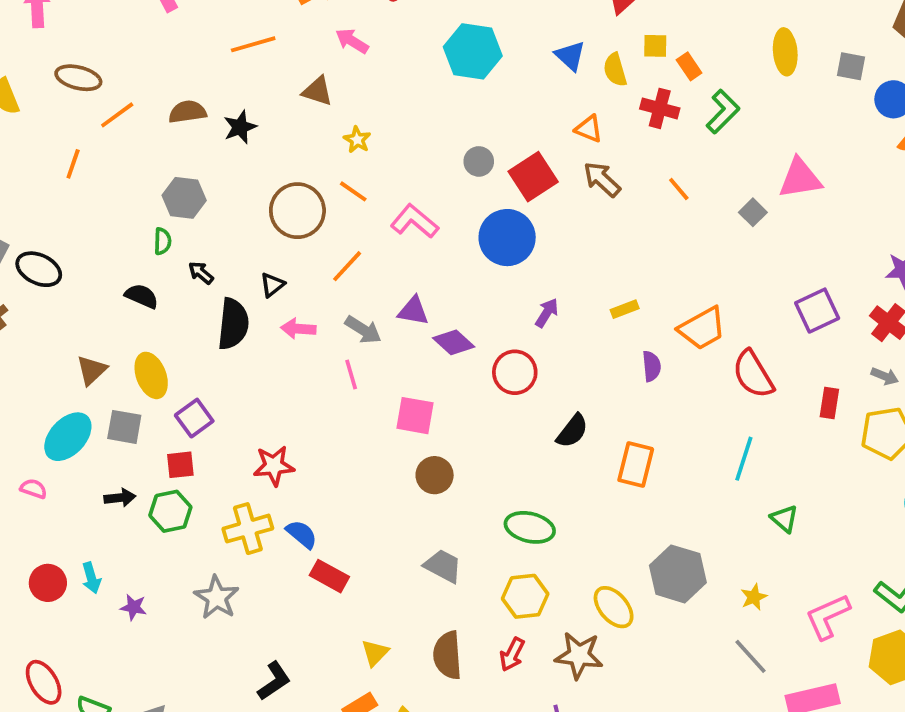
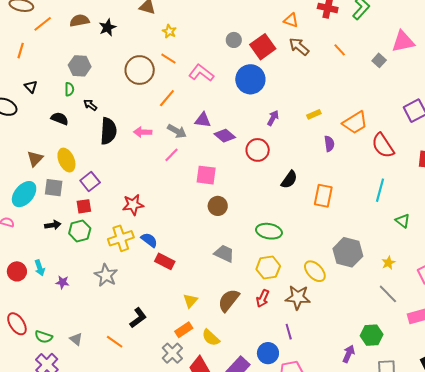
black triangle: (272, 285) -> (31, 87), moved, turned -32
pink line: (351, 374) -> (172, 155), turned 63
brown semicircle: (447, 655) -> (229, 300), turned 45

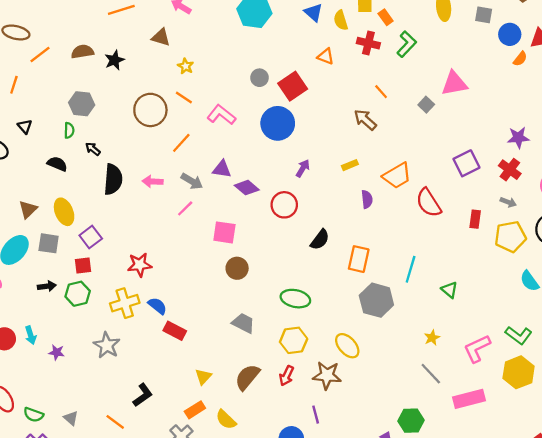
brown arrow: (299, 47) -> (365, 120), moved
cyan line: (380, 190) -> (411, 269), moved
gray hexagon: (348, 252) -> (376, 300), moved

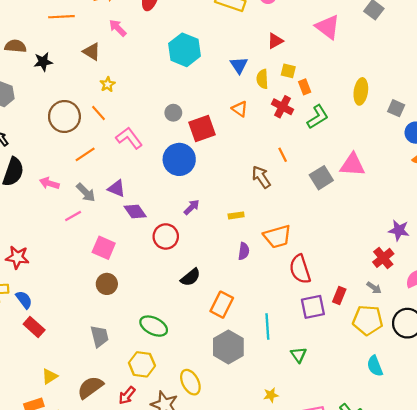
gray square: (426, 105) -> (321, 178), size x1.5
purple square: (466, 163) -> (313, 307), moved
cyan line: (411, 269) -> (267, 326), turned -35
gray trapezoid: (243, 323) -> (100, 336), turned 35

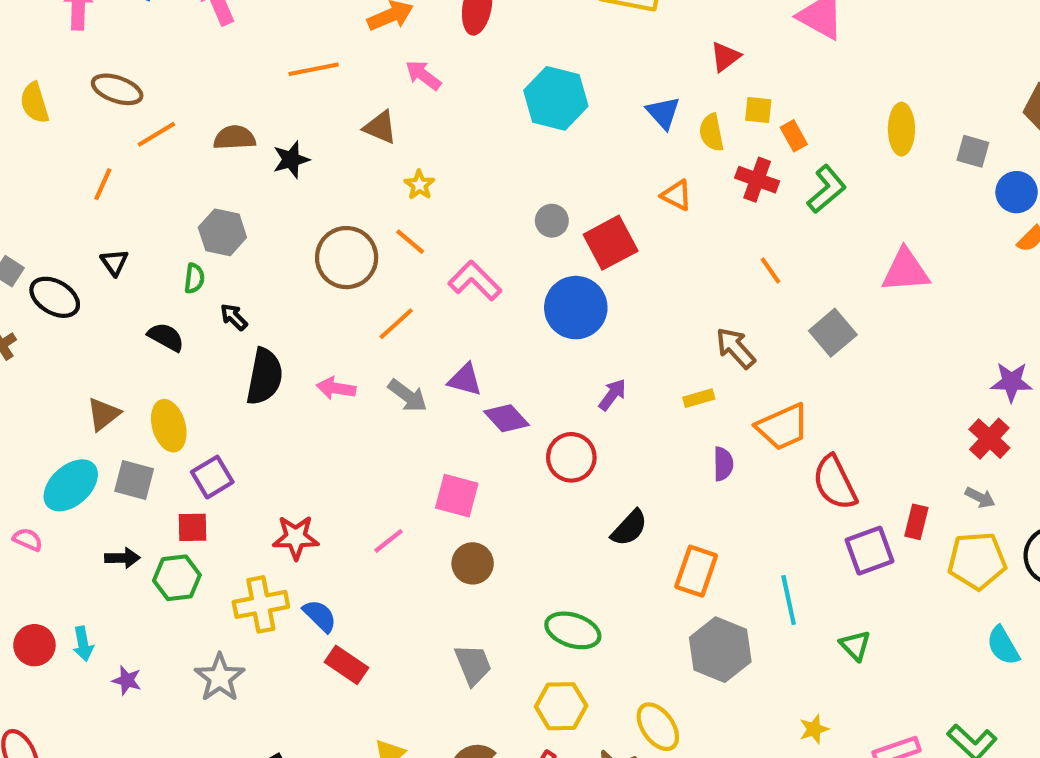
brown arrow: (261, 177) -> (736, 348), moved
gray square: (321, 178) -> (833, 333), moved
pink line: (73, 216) -> (389, 541), moved

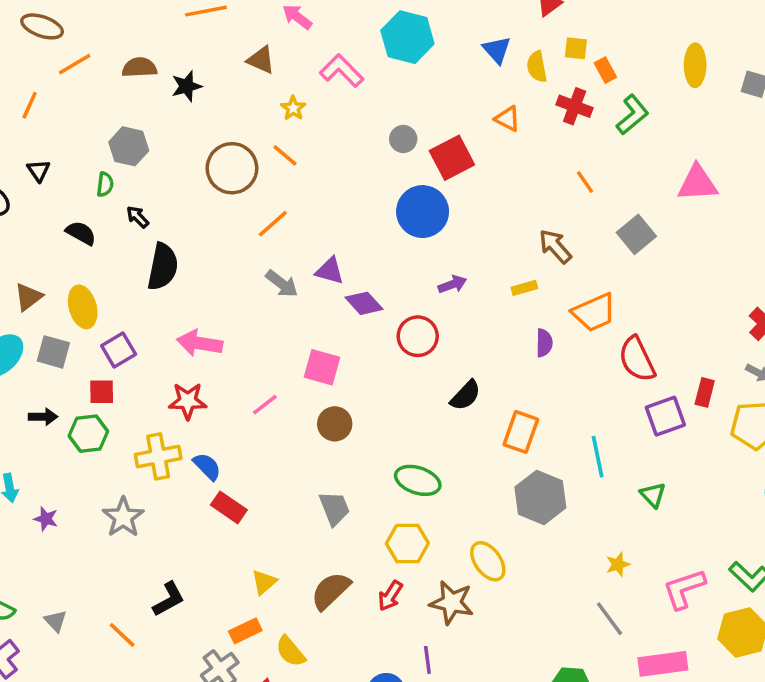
pink L-shape: (475, 281) -> (342, 71), moved
pink arrow: (336, 388) -> (200, 343), moved, size x1.4
purple arrow: (612, 395) -> (452, 284), turned 32

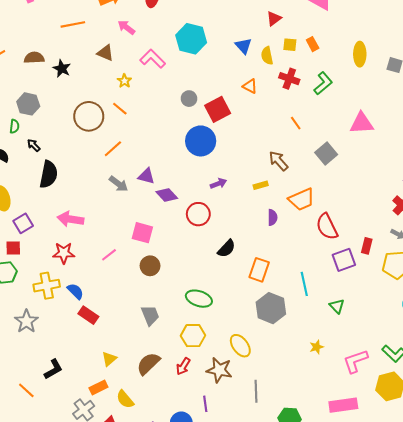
orange rectangle: (605, 70) -> (313, 44), moved
black star: (187, 86) -> (62, 68), turned -30
gray line: (609, 619) -> (256, 391), moved, turned 35

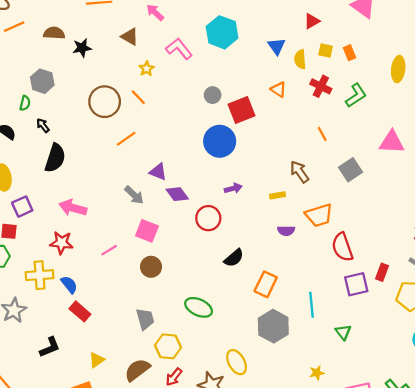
black star: (62, 68) -> (82, 48), turned 30
gray arrow: (118, 184) -> (134, 195), moved
purple semicircle: (272, 217) -> (286, 231), turned 84
yellow hexagon: (193, 336) -> (168, 346), moved
black L-shape: (53, 369) -> (50, 347), moved

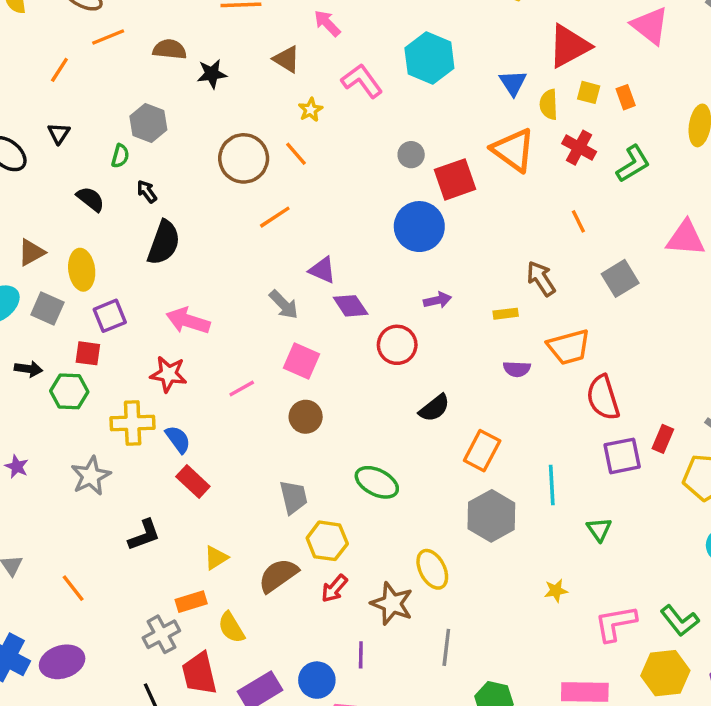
red triangle: (312, 21) -> (569, 46), size x1.8
orange triangle: (278, 90) -> (513, 150), size x1.8

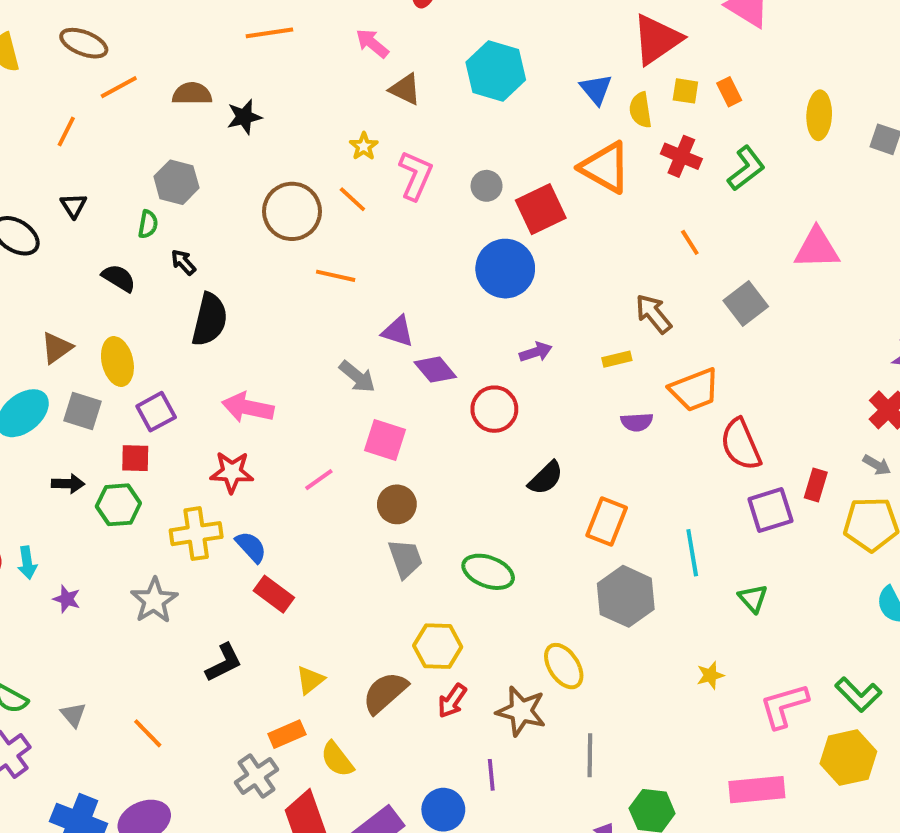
brown triangle: (287, 59) -> (405, 89), moved
pink L-shape: (362, 81) -> (416, 175), moved, turned 66
orange line: (275, 217) -> (336, 276), turned 52
gray trapezoid: (293, 497) -> (405, 559), moved

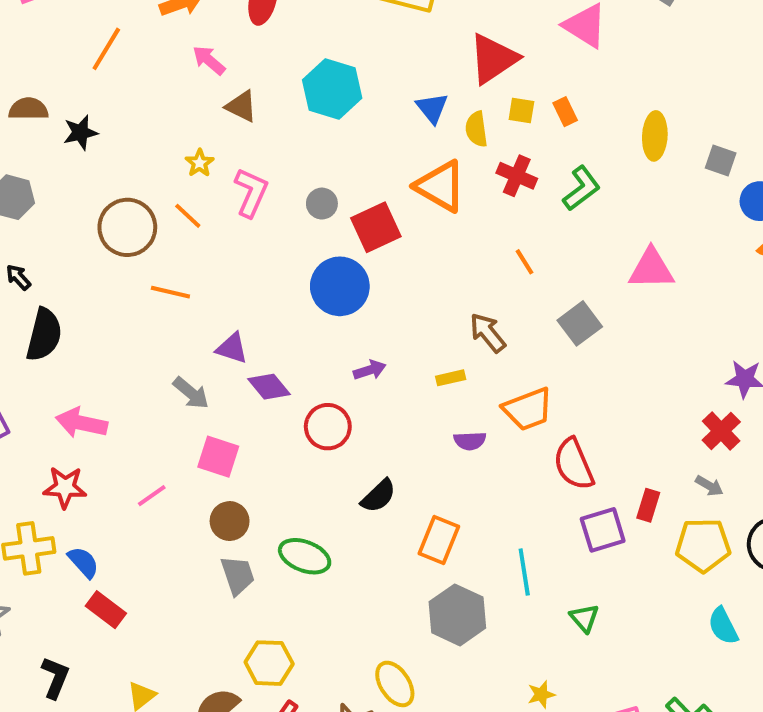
orange line: (269, 33) -> (106, 49), turned -51
green ellipse: (488, 572) -> (305, 556), moved
black L-shape: (224, 663) -> (55, 678), turned -42

